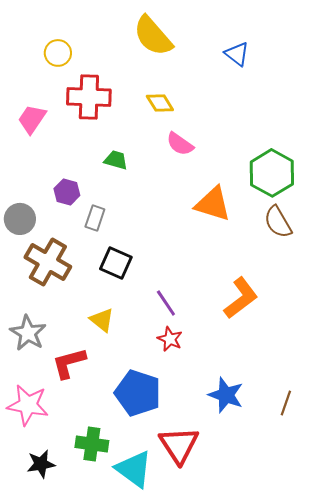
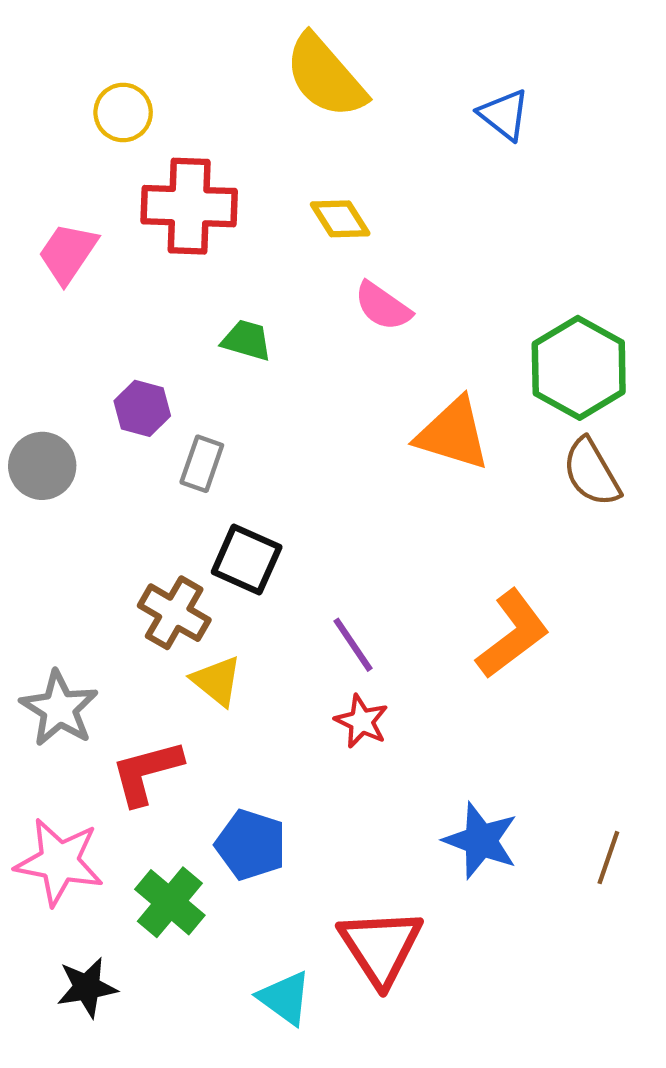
brown cross: (48, 262) -> (174, 613), moved, size x0.7
blue pentagon: (138, 393) -> (251, 845), moved, size x0.7
green cross: (92, 444) -> (170, 902), moved, turned 32
cyan triangle: (134, 469) -> (285, 998), size x0.7

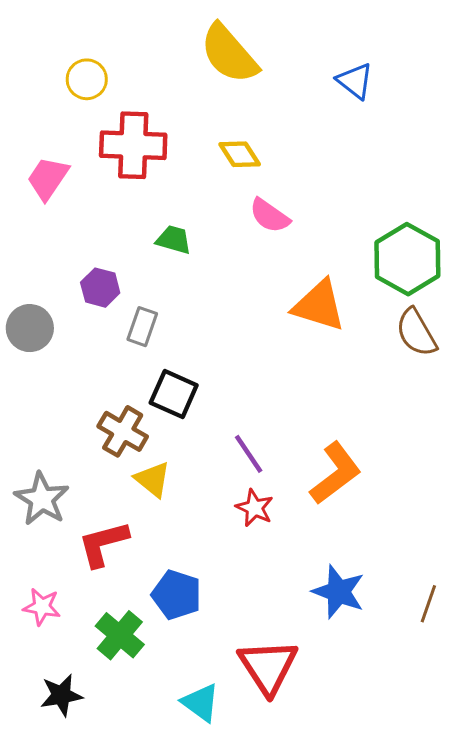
orange L-shape: (513, 634) -> (335, 473), moved
pink star: (59, 862) -> (42, 607), size x0.6

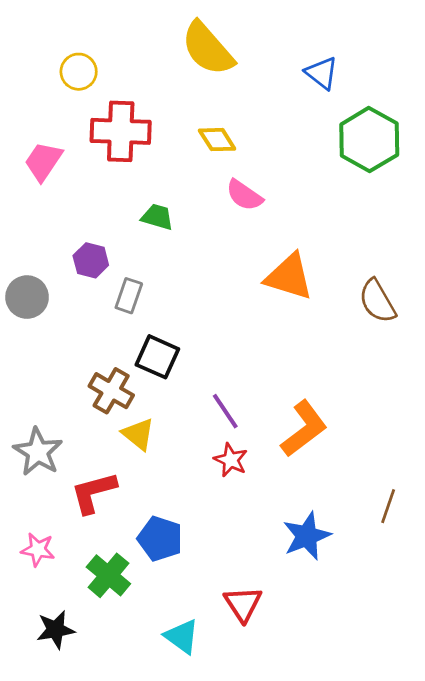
green hexagon: (407, 259) -> (369, 140), moved
blue star: (338, 592) -> (307, 536), turned 30
brown line: (428, 604) -> (388, 506), moved
red triangle: (268, 667) -> (243, 604), size x0.7

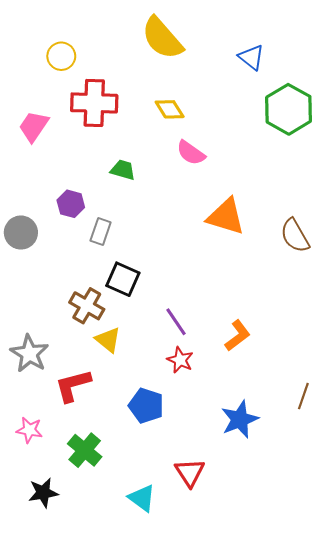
orange L-shape: (304, 429) -> (238, 336), size x0.7
blue pentagon: (160, 539) -> (146, 406), moved

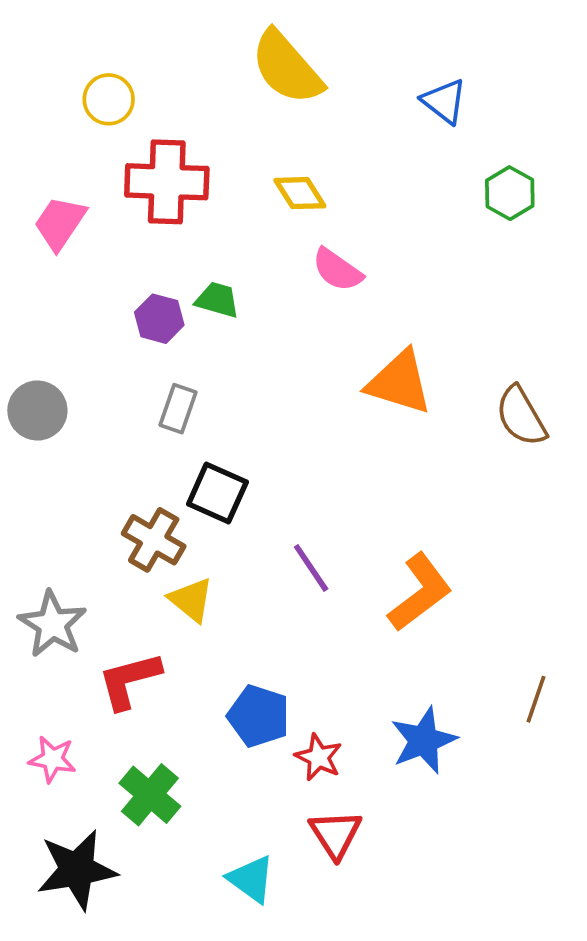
green hexagon: (289, 109) -> (510, 193), size x0.6
purple hexagon: (71, 204) -> (159, 319), moved
orange L-shape: (238, 336) -> (420, 592), size x1.4
red star: (180, 360) -> (319, 757), moved
black star: (43, 493) -> (77, 870), size x1.5

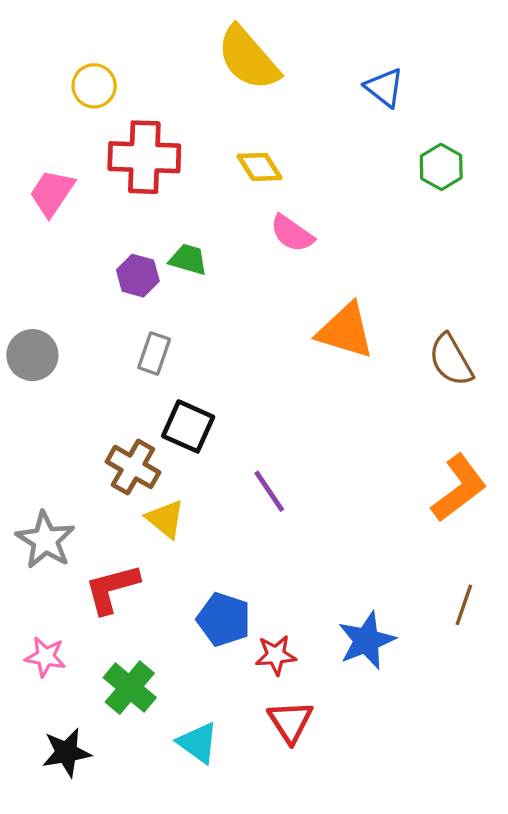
orange L-shape: (420, 592) -> (459, 488), moved
red star: (319, 757) -> (276, 655), turned -30
black star: (77, 870) -> (66, 752), size x0.7
cyan triangle: (251, 879) -> (198, 743), moved

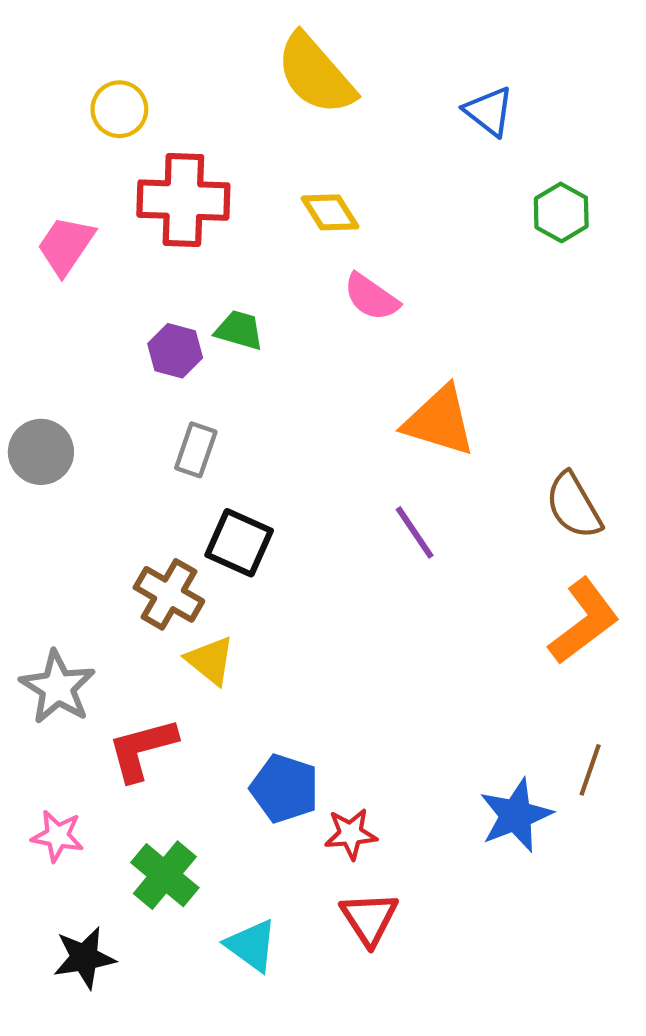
brown semicircle: (451, 360) -> (574, 506), moved
purple line: (269, 491) -> (415, 532), moved
blue star: (367, 641) -> (516, 815), moved

